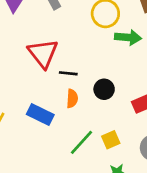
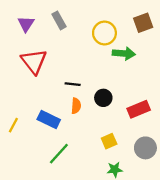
red triangle: (43, 53) -> (34, 61), moved
green line: (81, 142) -> (59, 154), moved

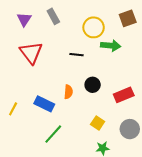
black line: (73, 84) -> (76, 55), moved
yellow square: (109, 141) -> (98, 123), turned -32

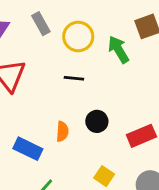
yellow circle: (94, 27) -> (78, 37), moved
green arrow: (111, 46) -> (118, 49), moved, turned -126

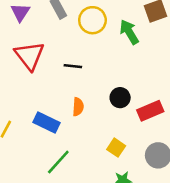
black line: (74, 78) -> (73, 66), moved
black circle: (97, 121) -> (120, 98), moved

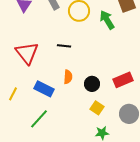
red triangle: (29, 56) -> (27, 53), moved
black circle: (120, 98) -> (92, 84), moved
green line: (58, 162) -> (39, 119), moved

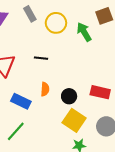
red rectangle: (123, 80) -> (100, 92), turned 36
yellow square: (97, 108) -> (74, 120), size x1.6

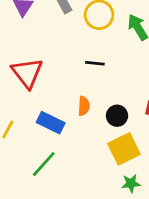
black line: (41, 58) -> (95, 63), moved
yellow square: (74, 120) -> (124, 149), turned 30

